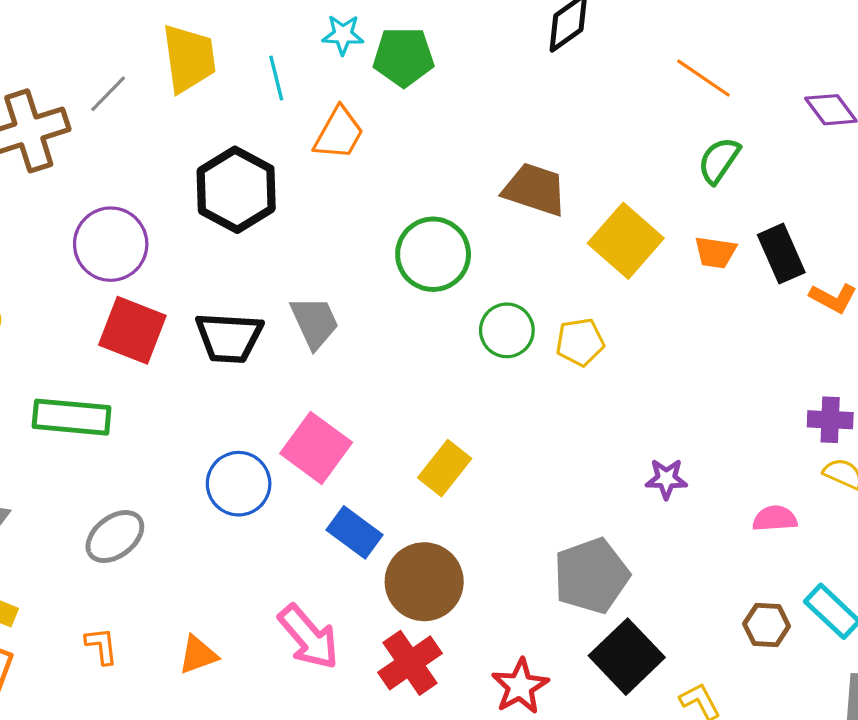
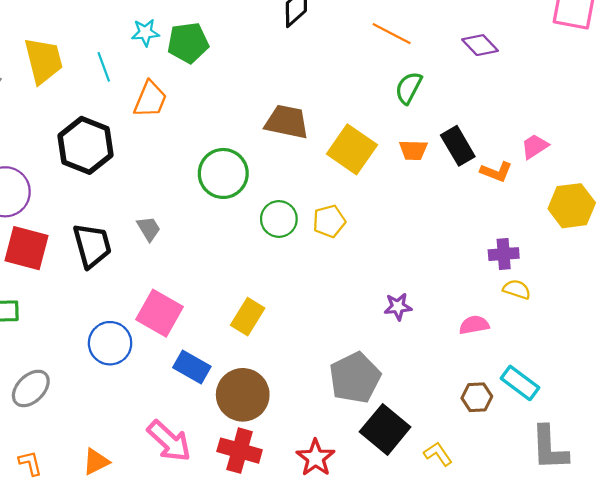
gray trapezoid: (315, 322) -> (149, 229), size x0.7
black trapezoid: (229, 338) -> (92, 246), turned -102
red cross: (410, 663) -> (240, 451), turned -33

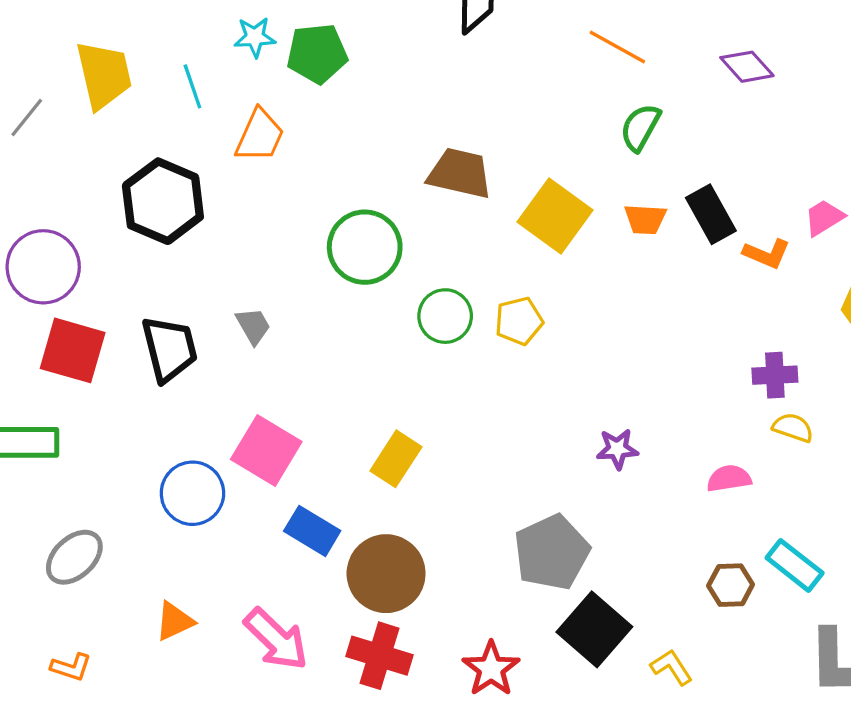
orange triangle: (96, 462) -> (174, 621), moved
orange L-shape: (30, 463) -> (71, 667), turned 120

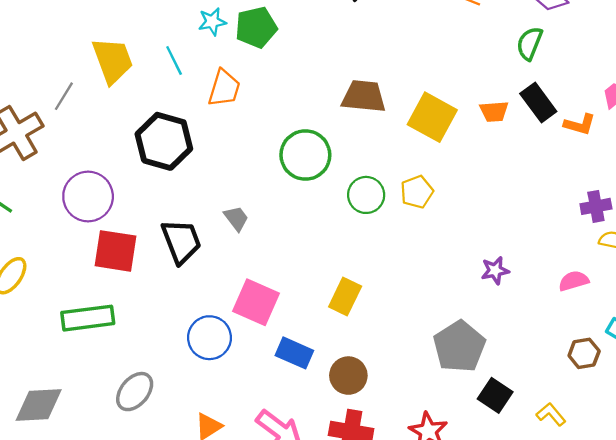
green semicircle: (640, 127) -> (530, 43), moved
brown circle: (386, 574) -> (348, 376), size x0.7
black square: (594, 629) -> (495, 395), size x0.7

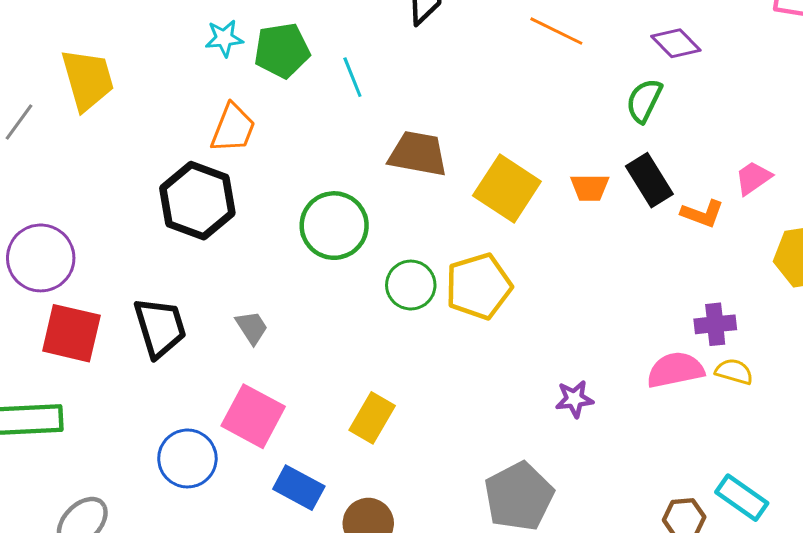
cyan line: (174, 61) -> (352, 77), moved
black hexagon: (164, 141) -> (197, 201), moved
yellow pentagon: (417, 192) -> (479, 286), size x1.5
gray trapezoid: (236, 218) -> (252, 327), moved
pink semicircle: (574, 281) -> (675, 370), moved, size x1.4

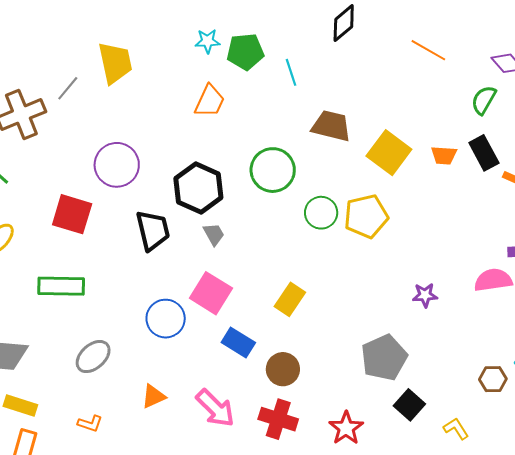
black hexagon: (197, 201) -> (198, 188), moved
purple circle: (41, 258) -> (117, 165), moved
red square: (71, 333) -> (72, 214), moved

